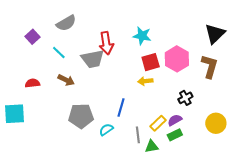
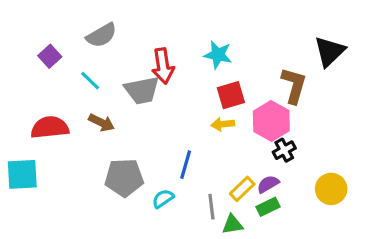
pink hexagon: (177, 59) -> (271, 121), moved
brown L-shape: (210, 66) -> (294, 85), moved
red semicircle: (32, 83) -> (50, 127), size x1.6

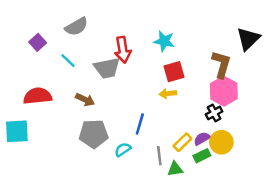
pink hexagon: (271, 121) -> (224, 91), moved
brown arrow: (101, 123) -> (85, 100), moved
yellow circle: (331, 189) -> (221, 142), moved

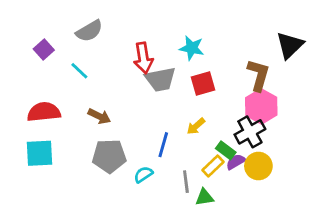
gray trapezoid: (107, 68) -> (160, 79), moved
yellow arrow: (168, 94) -> (196, 126), moved, turned -35
black cross: (214, 113) -> (250, 132), size x1.5
cyan square: (17, 131) -> (40, 153), moved
green rectangle: (202, 156) -> (226, 150), moved, turned 63

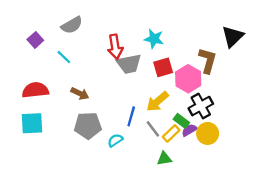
pink hexagon: (261, 106) -> (188, 79), moved
yellow arrow: (196, 126) -> (157, 102), size x1.5
gray line: (186, 182) -> (153, 129), moved, turned -30

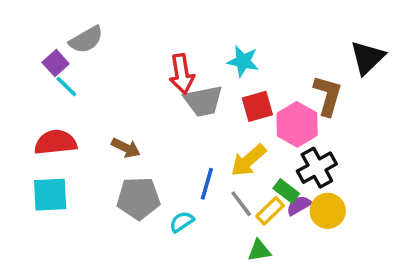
gray semicircle: (72, 25) -> (86, 40), moved
cyan line: (64, 57) -> (66, 86), moved

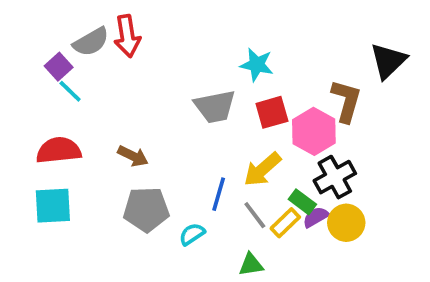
red arrow: (182, 74) -> (127, 36), moved
green triangle: (259, 251) -> (251, 265), moved

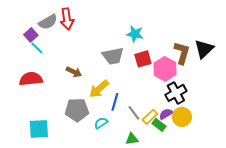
black triangle: (388, 61) -> (204, 49), moved
brown arrow: (133, 156) -> (74, 72), moved
yellow arrow: (262, 169) -> (99, 89), moved
green rectangle: (302, 202) -> (159, 125), moved
cyan square: (53, 206) -> (39, 129), moved

